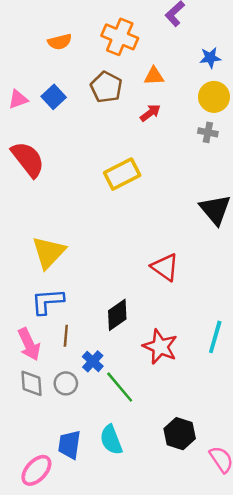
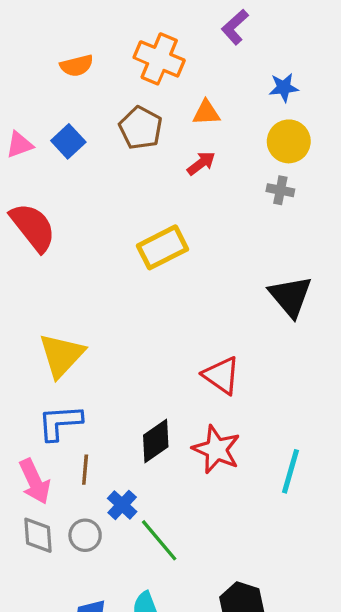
red star: (160, 347) -> (216, 449), moved

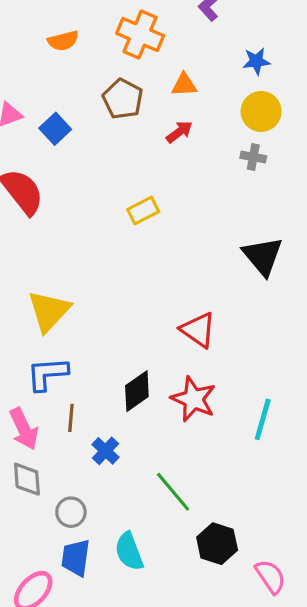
blue square: (68, 141) -> (55, 129), moved
yellow rectangle: (163, 247) -> (143, 210), size x0.7
gray circle: (85, 535) -> (71, 512), moved
green line: (159, 540) -> (173, 492), moved

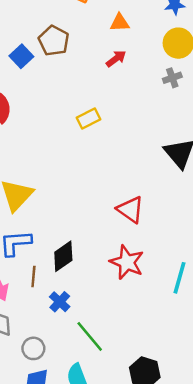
brown pentagon: (123, 99) -> (54, 41), moved
gray cross: (253, 157) -> (172, 78), turned -30
black diamond: (137, 391) -> (63, 256), moved
green line: (173, 492) -> (90, 336), moved

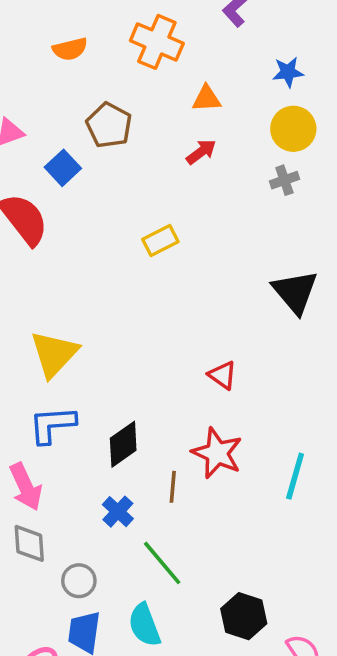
blue square: (21, 56) -> (63, 168), moved
red triangle: (130, 210) -> (222, 375), size x0.7
brown line: (33, 277) -> (173, 487), moved

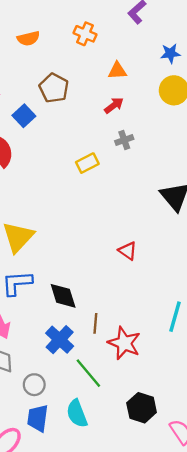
orange cross: (157, 42) -> (85, 34), size x0.7
gray cross: (284, 180) -> (124, 140), moved
black diamond: (123, 444) -> (63, 296), turned -72
red star: (217, 453) -> (124, 343), moved
blue cross: (118, 512) -> (60, 340), size x1.4

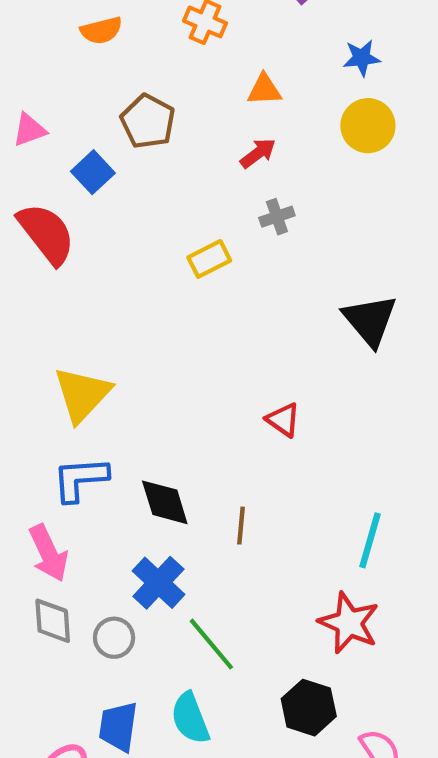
brown line: (95, 323) -> (241, 526), moved
red star: (124, 343) -> (349, 623), moved
gray circle: (34, 385) -> (114, 638), moved

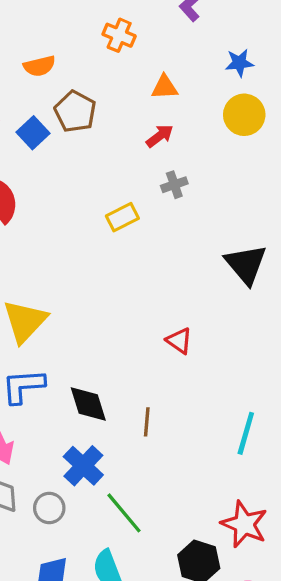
orange semicircle: (101, 30) -> (39, 66), moved
blue square: (93, 172) -> (33, 133), moved
red star: (349, 623) -> (244, 524), moved

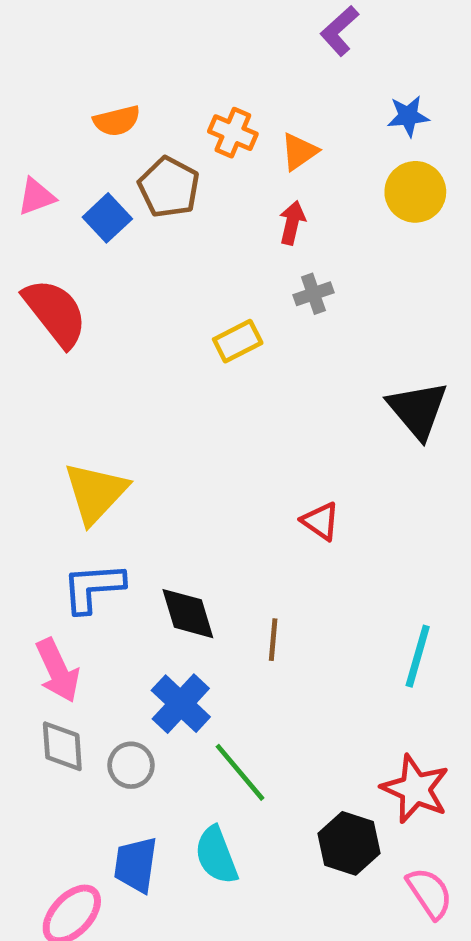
orange cross: (119, 35) -> (233, 133), moved
orange triangle: (165, 87) -> (299, 152), turned -32
red arrow: (160, 136) -> (292, 223), turned -40

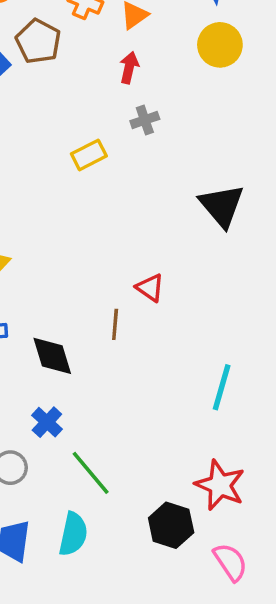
brown line: (273, 640) -> (115, 324), moved
blue cross: (181, 704) -> (47, 422), size x0.7
cyan semicircle: (216, 855) -> (73, 534), turned -147

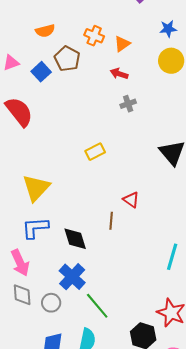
red arrow: (129, 68) -> (119, 74), turned -84
yellow rectangle: (89, 155) -> (95, 152), moved
blue cross: (47, 422) -> (72, 277), size x1.5

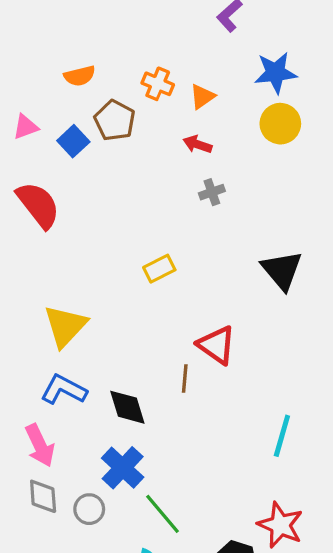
blue star: (168, 29) -> (276, 73), size x1.5
red triangle: (131, 200) -> (217, 345), size x1.5
blue L-shape: (35, 228) -> (64, 390), turned 32

